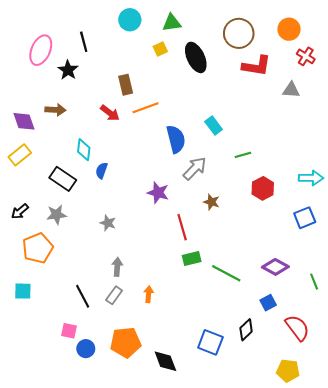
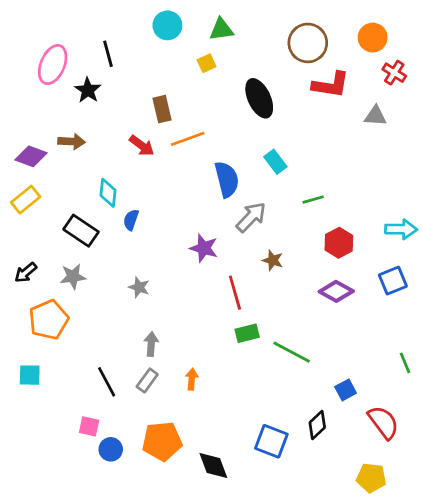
black ellipse: (196, 57) -> (259, 98), moved
purple diamond: (24, 121) -> (31, 156), turned -50
purple diamond: (275, 267) -> (336, 291), moved

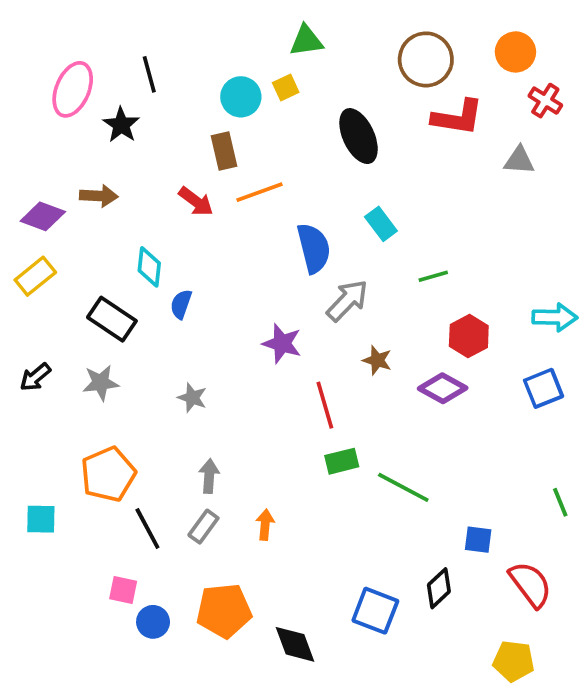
cyan circle: (167, 25) -> (241, 97), moved
purple diamond: (336, 291) -> (443, 388), moved
orange pentagon: (49, 320) -> (108, 474), moved
blue square: (346, 390) -> (478, 540), turned 35

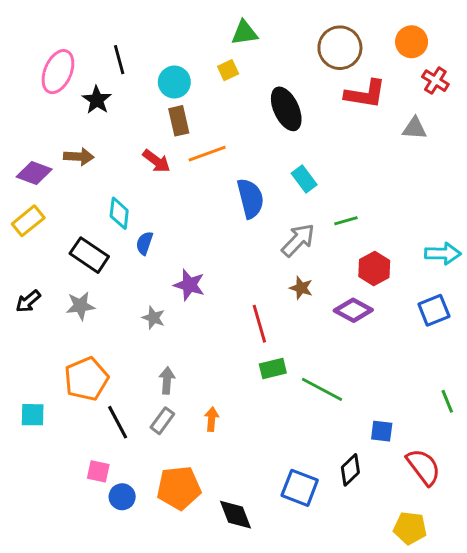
cyan circle: (241, 97) -> (174, 82), moved
gray arrow: (347, 300) -> (298, 240), moved
purple star: (282, 343) -> (189, 285), moved

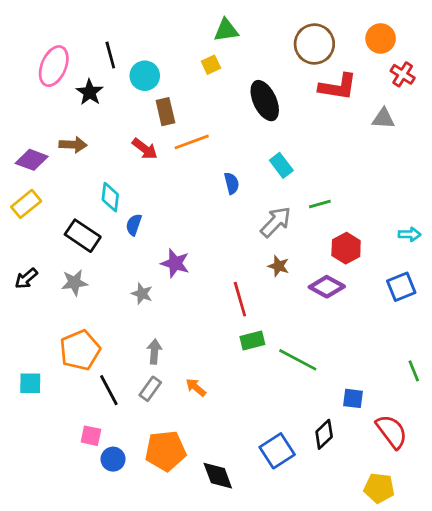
cyan circle: (174, 82) -> (145, 76), moved
blue semicircle: (250, 198) -> (232, 183), size x0.6
cyan arrow: (443, 254) -> (410, 234), size x0.7
orange arrow: (212, 419) -> (196, 387), turned -55
blue square: (300, 488) -> (277, 451), turned 36

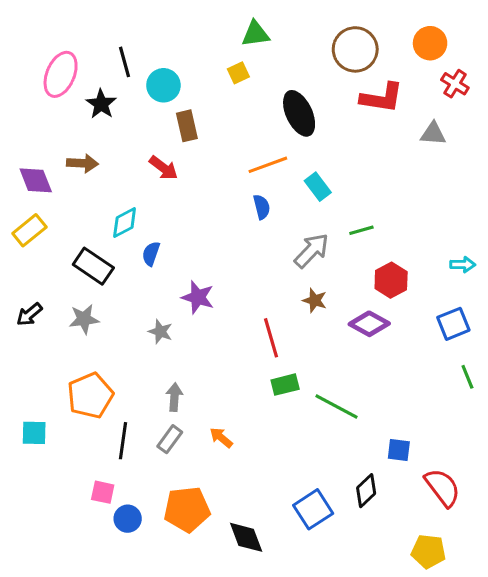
orange line: (192, 142) -> (268, 165), moved
purple diamond: (32, 160) -> (36, 180), turned 48
cyan diamond: (110, 197) -> (125, 222), turned 56
green line: (414, 371) -> (467, 377), moved
black line: (109, 390) -> (123, 441), turned 36

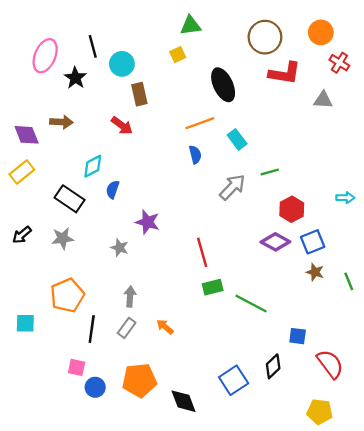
brown star: (315, 300) -> (315, 272), moved
blue square: (453, 324) -> (313, 242), moved

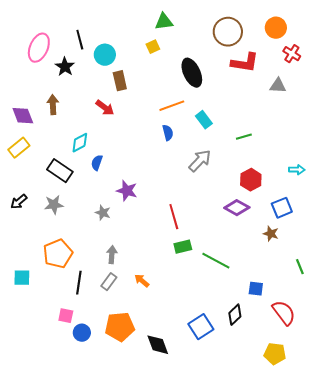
brown arrow: (61, 122) -> (53, 105), turned -96
green line: (270, 172) -> (244, 137), moved
blue square: (313, 242) -> (282, 208), moved
green line: (349, 281) -> (300, 267), moved

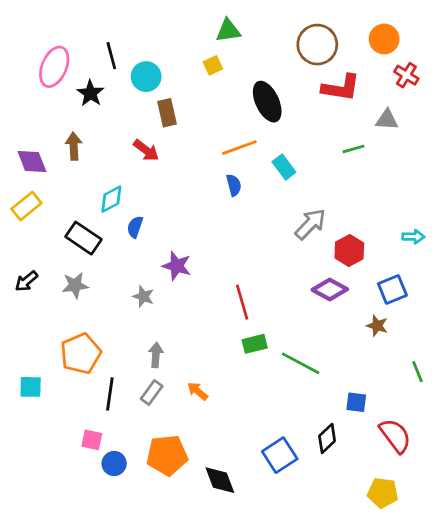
green line: (244, 137) -> (353, 149), moved
gray arrow: (200, 161) -> (310, 224), moved

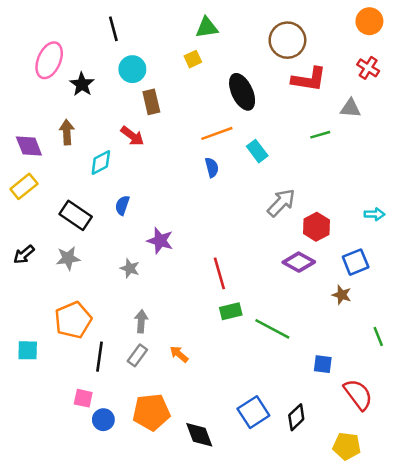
orange circle: (384, 39) -> (369, 21), moved
black line: (111, 56) -> (113, 29), moved
cyan diamond: (111, 199) -> (101, 162), moved
black diamond: (327, 438) -> (296, 417), moved

